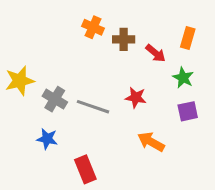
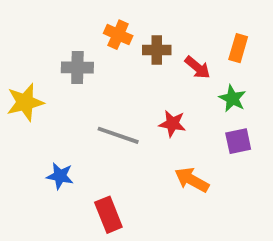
gray cross: (55, 99) -> (77, 68), moved, turned -30

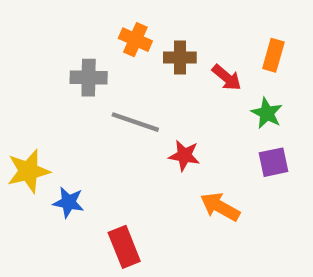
yellow star: (25, 102) -> (28, 171), moved
red star: (172, 124) -> (184, 156), moved
gray line: (118, 135) -> (135, 122), moved

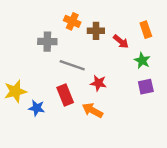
orange rectangle: (273, 55) -> (146, 30), turned -35
orange arrow: (220, 207) -> (92, 110), moved
red rectangle: (124, 247) -> (65, 95), moved

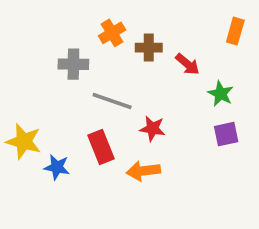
orange cross: (72, 21) -> (112, 33), turned 35
orange rectangle: (146, 30) -> (235, 31), moved, turned 35
yellow star: (15, 91) -> (24, 141), turned 30
orange arrow: (92, 110) -> (143, 171), turned -36

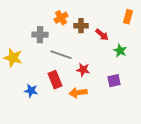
purple square: (226, 134) -> (114, 81), moved
yellow star: (24, 141) -> (13, 58), moved

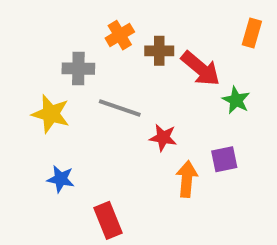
red arrow: (102, 35) -> (201, 69), size x1.5
yellow star: (13, 58) -> (51, 114), moved
red rectangle: (55, 80) -> (108, 220), moved
orange arrow: (78, 93) -> (187, 179), moved, turned 102

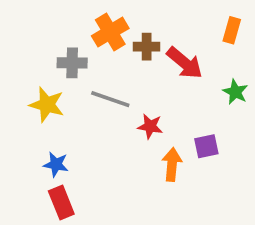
orange cross: (120, 35) -> (110, 32), size x1.4
green star: (236, 100) -> (235, 92), moved
red rectangle: (108, 220) -> (61, 202), moved

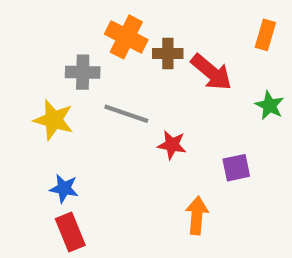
orange cross: (110, 32) -> (126, 37), turned -32
orange arrow: (172, 164) -> (197, 215), moved

